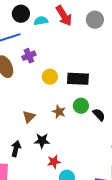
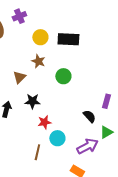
green circle: (81, 106) -> (63, 76), moved
brown star: (59, 112) -> (38, 61), moved
black semicircle: (99, 115) -> (89, 116), moved

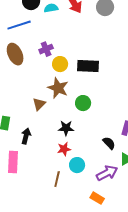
purple cross: (19, 16) -> (46, 49), moved
brown star: (38, 61) -> (58, 88), size x1.5
black star: (32, 101) -> (66, 128), moved

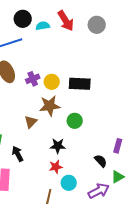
purple cross: (46, 49) -> (33, 79), moved
brown star: (58, 88) -> (50, 106), turned -30
black arrow: (26, 136) -> (18, 154), turned -42

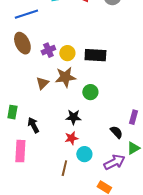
brown triangle: (31, 122) -> (42, 83), moved

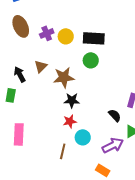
brown star: (65, 77) -> (64, 77), moved
green circle: (90, 92) -> (91, 60), moved
black arrow: (33, 125) -> (20, 74), moved

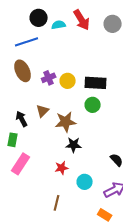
red star: (70, 121) -> (62, 168), moved
pink rectangle: (19, 134) -> (21, 164), moved, turned 30
brown line: (63, 151) -> (57, 203), moved

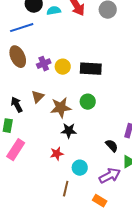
green circle: (93, 105) -> (88, 102), moved
brown line: (57, 203) -> (66, 189), moved

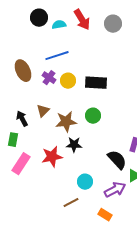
blue line: (22, 28) -> (57, 56), moved
purple cross: (44, 64) -> (49, 78), turned -32
black semicircle: (112, 146) -> (117, 160), size x1.5
red star: (57, 154) -> (52, 157), moved, size x1.5
brown line: (66, 189) -> (71, 203), turned 49

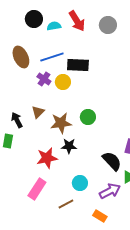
brown ellipse: (23, 71) -> (21, 57), moved
black rectangle: (96, 83) -> (78, 65), moved
pink rectangle: (21, 164) -> (37, 189), moved

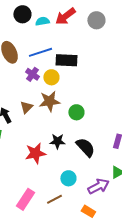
red arrow: (77, 21) -> (65, 16), turned 85
brown star: (61, 123) -> (49, 101), moved
black semicircle: (112, 161) -> (85, 147), moved
pink rectangle: (37, 189) -> (25, 199), moved

